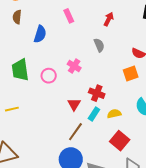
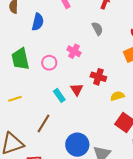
cyan rectangle: (94, 114) -> (59, 95), moved, turned -64
brown line: (75, 132) -> (44, 123), moved

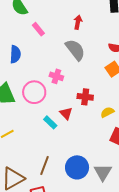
gray semicircle: (97, 29) -> (75, 50), size x1.6
pink circle: (49, 63) -> (34, 92), size x1.5
brown line: (44, 123) -> (45, 165), moved

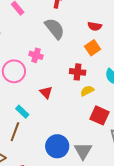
red cross: (85, 97) -> (78, 72), moved
cyan rectangle: (50, 122) -> (22, 112), moved
brown line: (45, 165) -> (15, 132), moved

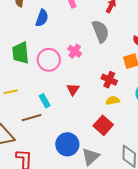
red square: (100, 115) -> (103, 125), moved
brown line: (15, 132) -> (31, 118), turned 36

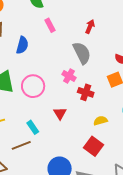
pink cross: (75, 51) -> (69, 76), moved
red cross: (109, 80) -> (86, 92), moved

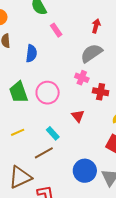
gray semicircle: (82, 53) -> (91, 53), turned -90

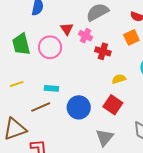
red triangle: (78, 116) -> (67, 29), moved
cyan rectangle: (53, 133) -> (51, 88), turned -48
blue circle: (85, 171) -> (79, 107), moved

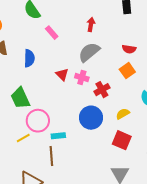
pink circle: (50, 47) -> (38, 121), moved
red cross: (103, 51) -> (102, 90), turned -35
brown line: (41, 107) -> (51, 156), turned -60
blue circle: (79, 107) -> (91, 118), moved

